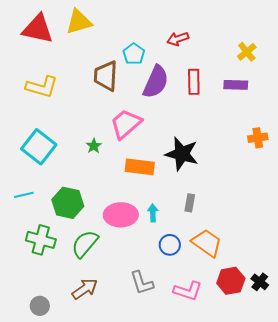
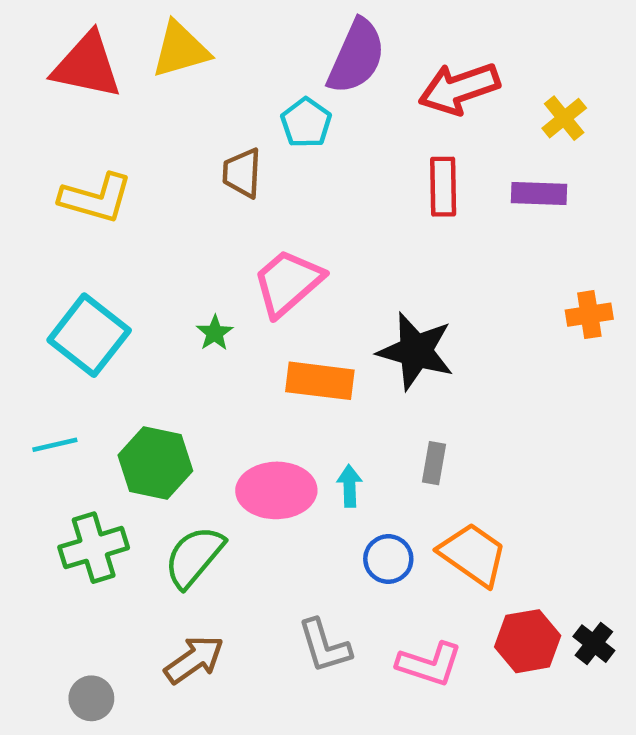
red arrow: (178, 39) -> (459, 88), moved, size x1.6
brown trapezoid: (106, 76) -> (242, 173), size x0.7
purple semicircle: (156, 82) -> (356, 56), moved
green cross: (41, 240) -> (94, 548), turned -32

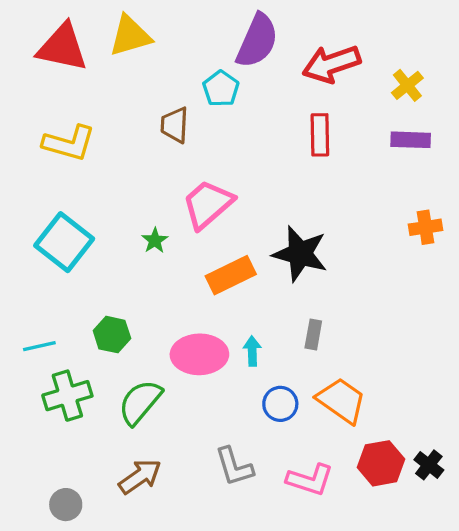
purple rectangle: (539, 194) -> (411, 140), moved
orange rectangle: (320, 381) -> (231, 275), turned -33
cyan line: (55, 445) -> (39, 346), moved
green hexagon: (155, 463) -> (112, 335), size x0.7

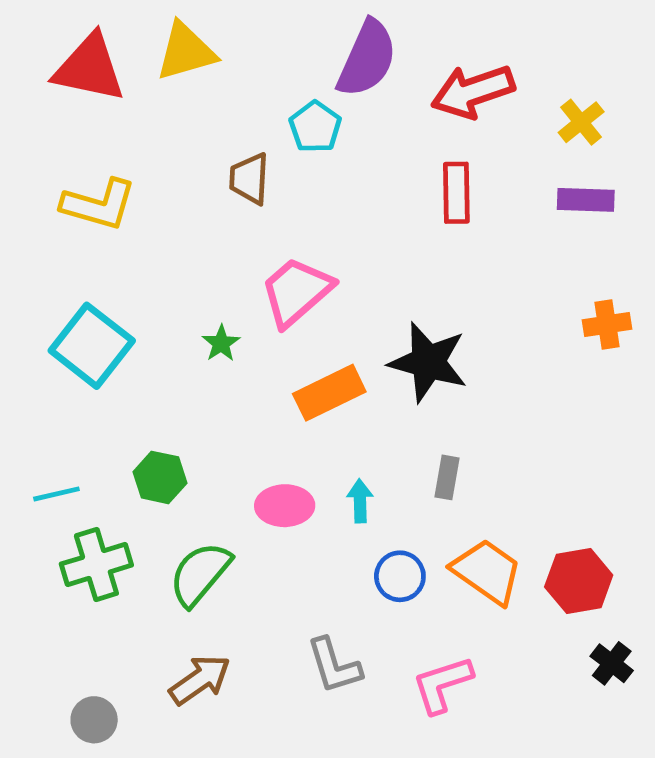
pink ellipse: (199, 354) -> (285, 506), size x0.7
red hexagon: (381, 463) -> (579, 581), moved
pink L-shape: (310, 480) -> (442, 685), turned 144

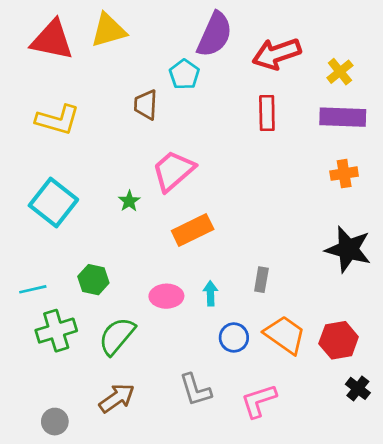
purple rectangle: (586, 200) -> (343, 117), size x1.4
orange cross: (607, 325) -> (344, 174), moved
black star: (428, 362) -> (348, 249), moved

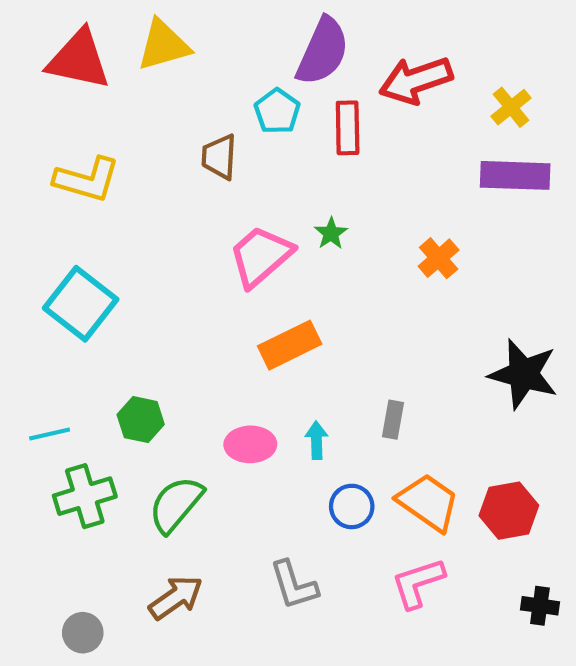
red rectangle: (267, 113) -> (348, 128), moved
orange cross: (344, 174) -> (439, 258), moved, turned -32
green star: (129, 201) -> (331, 233), moved
black cross: (358, 388) -> (540, 606), moved, turned -30
pink L-shape: (259, 401) -> (418, 583), moved

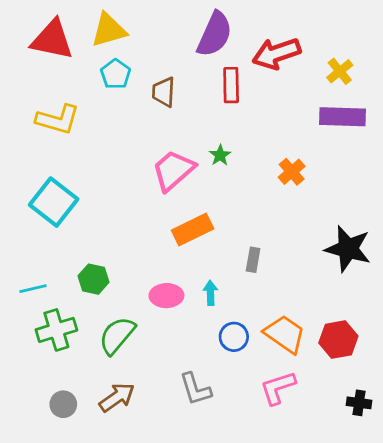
cyan pentagon: (277, 111) -> (116, 74), moved
brown trapezoid: (219, 157) -> (164, 92), moved
gray rectangle: (393, 420) -> (253, 260), moved
gray circle: (83, 633) -> (63, 404), moved

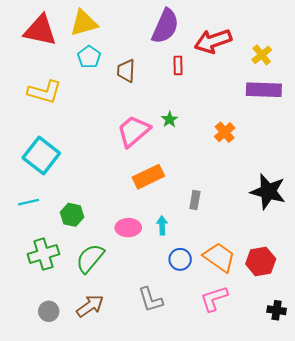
red rectangle: (231, 85) -> (178, 65), size x0.7
cyan line: (33, 289) -> (29, 202), moved

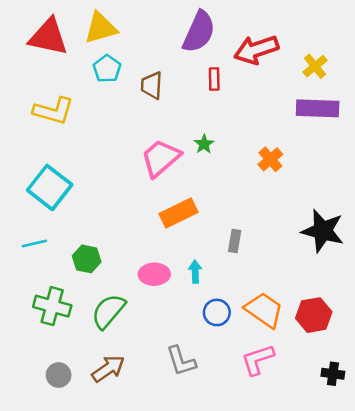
green cross: (43, 254) -> (52, 306), turned 32

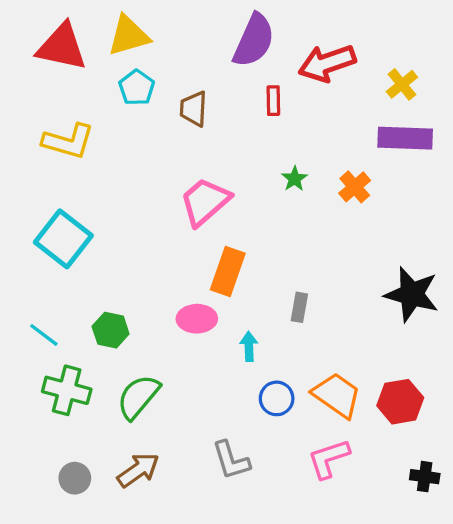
green star: (204, 144) -> (294, 179), moved
orange cross: (270, 159) -> (355, 187), moved
orange rectangle: (178, 213) -> (228, 272), turned -45
cyan line: (34, 244) -> (44, 335), moved, turned 50
pink ellipse: (154, 274) -> (197, 319), moved

